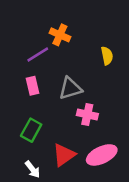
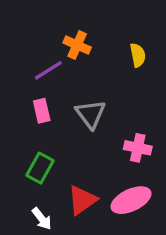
yellow semicircle: (107, 56) -> (138, 55), moved
gray triangle: (70, 88) -> (91, 114), turned -50
pink cross: (87, 115) -> (138, 148), moved

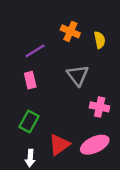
orange cross: (77, 45) -> (70, 31), moved
gray triangle: (91, 114) -> (78, 75), moved
white arrow: (42, 219) -> (30, 158), turned 42

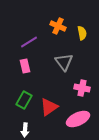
red triangle: (59, 145) -> (49, 107), moved

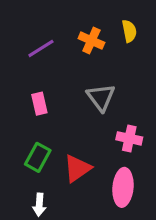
yellow semicircle: (82, 33) -> (129, 31), moved
purple line: (29, 42) -> (41, 48), moved
pink ellipse: (78, 119) -> (123, 187), turned -60

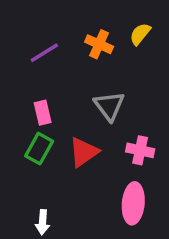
yellow semicircle: (129, 31) -> (140, 34), turned -130
green rectangle: (38, 157) -> (39, 149), moved
red triangle: (77, 168) -> (84, 152), moved

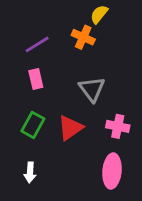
yellow semicircle: (140, 34) -> (99, 14), moved
pink rectangle: (43, 113) -> (36, 79), moved
white arrow: (43, 222) -> (30, 172), moved

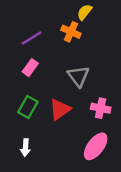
pink rectangle: (36, 79) -> (30, 68), turned 49
pink ellipse: (112, 171) -> (96, 146), turned 32

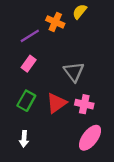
orange cross: (71, 32) -> (55, 22), moved
pink cross: (101, 108) -> (84, 104), moved

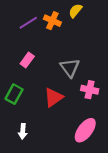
purple line: (30, 36) -> (28, 23), moved
green rectangle: (26, 101) -> (14, 94), moved
pink cross: (84, 104) -> (90, 90), moved

